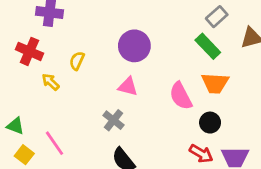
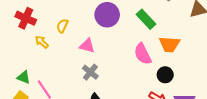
green rectangle: (208, 46) -> (146, 19), moved
pink triangle: (128, 87) -> (87, 46), moved
green triangle: (15, 126) -> (24, 77), moved

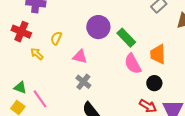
green rectangle: (146, 19) -> (126, 38), moved
orange trapezoid: (169, 44) -> (158, 54), turned 85

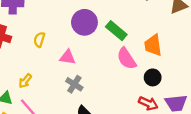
yellow arrow: (37, 54) -> (25, 81), moved, turned -88

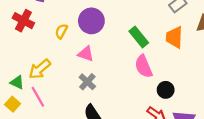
purple circle: (84, 22) -> (91, 21), moved
orange trapezoid: (153, 45) -> (174, 37), moved
yellow arrow: (25, 81) -> (40, 69), size x1.5

